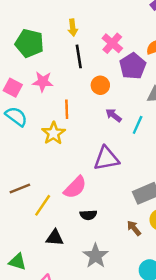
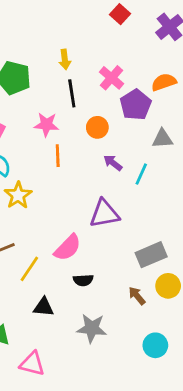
pink star: (43, 82) -> (46, 125), moved
yellow star: (53, 133) -> (18, 195), moved
gray star: (96, 256) -> (92, 328), turned -30

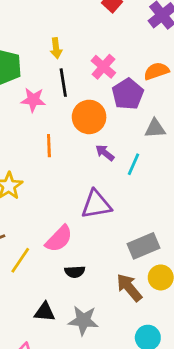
pink star: (46, 125) -> (33, 100), moved
orange circle: (97, 127) -> (89, 117), size x1.5
brown arrow: (137, 296) -> (129, 287), size x1.5
black triangle: (44, 307) -> (45, 312), moved

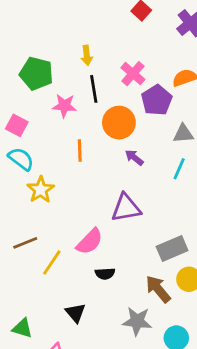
cyan line: (133, 164) -> (179, 169), moved
black triangle: (45, 312) -> (76, 313), turned 45
gray star: (83, 320) -> (137, 321), moved

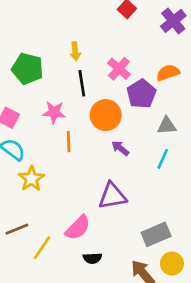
pink star: (64, 106) -> (54, 112), moved

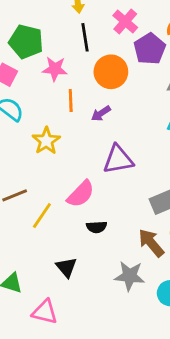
green pentagon: (27, 69) -> (26, 42), moved
purple arrow: (120, 148) -> (101, 113), moved, turned -72
yellow star: (31, 179) -> (46, 141), moved

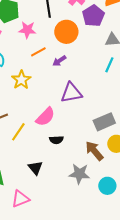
orange line: (71, 101) -> (38, 52), turned 63
pink triangle: (45, 312) -> (20, 199), turned -36

